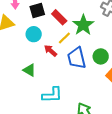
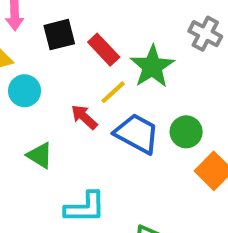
cyan circle: (34, 34) -> (25, 91), moved
blue trapezoid: (77, 58) -> (137, 134), turned 130

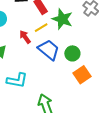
green star: (152, 67) -> (62, 19), turned -30

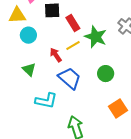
blue trapezoid: (49, 50) -> (70, 78), moved
orange square: (82, 75) -> (118, 108), moved

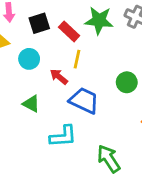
cyan circle: (28, 35) -> (29, 59), moved
green star: (96, 37) -> (99, 20), moved
yellow line: (73, 45) -> (77, 59), turned -32

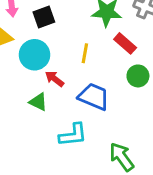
red rectangle: (69, 31) -> (125, 43), moved
cyan circle: (29, 59) -> (35, 55), size x1.4
red arrow: (59, 77) -> (55, 79), moved

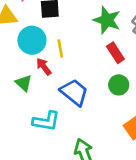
yellow line: (85, 53) -> (60, 48), moved, turned -36

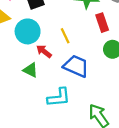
yellow line: (60, 48) -> (65, 36), moved
red rectangle: (115, 53) -> (102, 23), turned 30

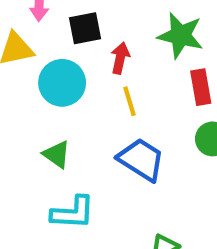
red arrow: (44, 51) -> (120, 58), moved, turned 56
cyan L-shape: (59, 97) -> (73, 213), moved

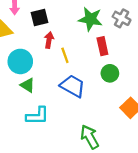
red arrow: (120, 58) -> (49, 40), moved
cyan circle: (62, 83) -> (20, 61), moved

